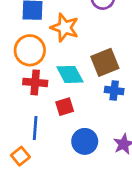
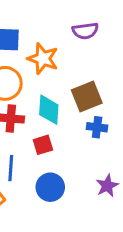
cyan diamond: (70, 74) -> (49, 110), turned 32
blue circle: (85, 141) -> (50, 187), moved

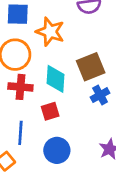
blue cross: (97, 127) -> (100, 95), turned -36

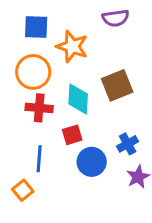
blue cross: (100, 95) -> (128, 144), moved
blue circle: (57, 150) -> (92, 162), moved

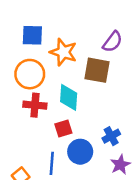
purple semicircle: (116, 18) -> (113, 42), moved, turned -45
brown square: (117, 85) -> (97, 70), moved, turned 32
blue line: (39, 159) -> (52, 163), moved

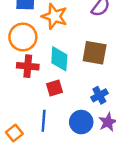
brown square: (97, 70) -> (95, 53), moved
blue circle: (80, 152) -> (81, 122), moved

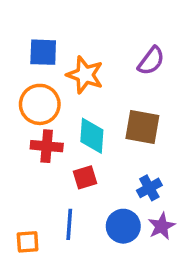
orange square: (14, 133) -> (28, 242), turned 35

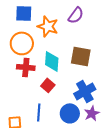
purple semicircle: (151, 61) -> (76, 15), moved
red square: (85, 177) -> (48, 85), turned -32
blue cross: (149, 188) -> (85, 91), size x1.5

